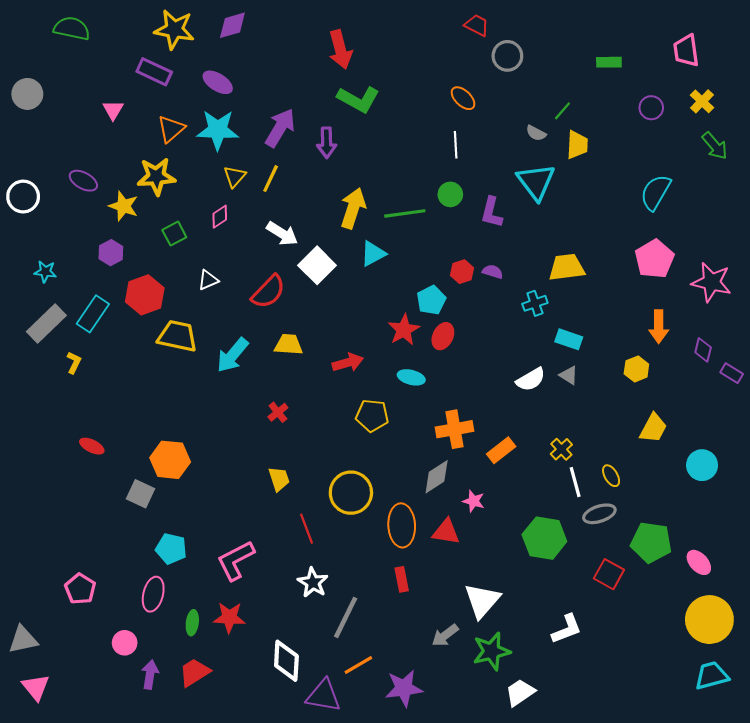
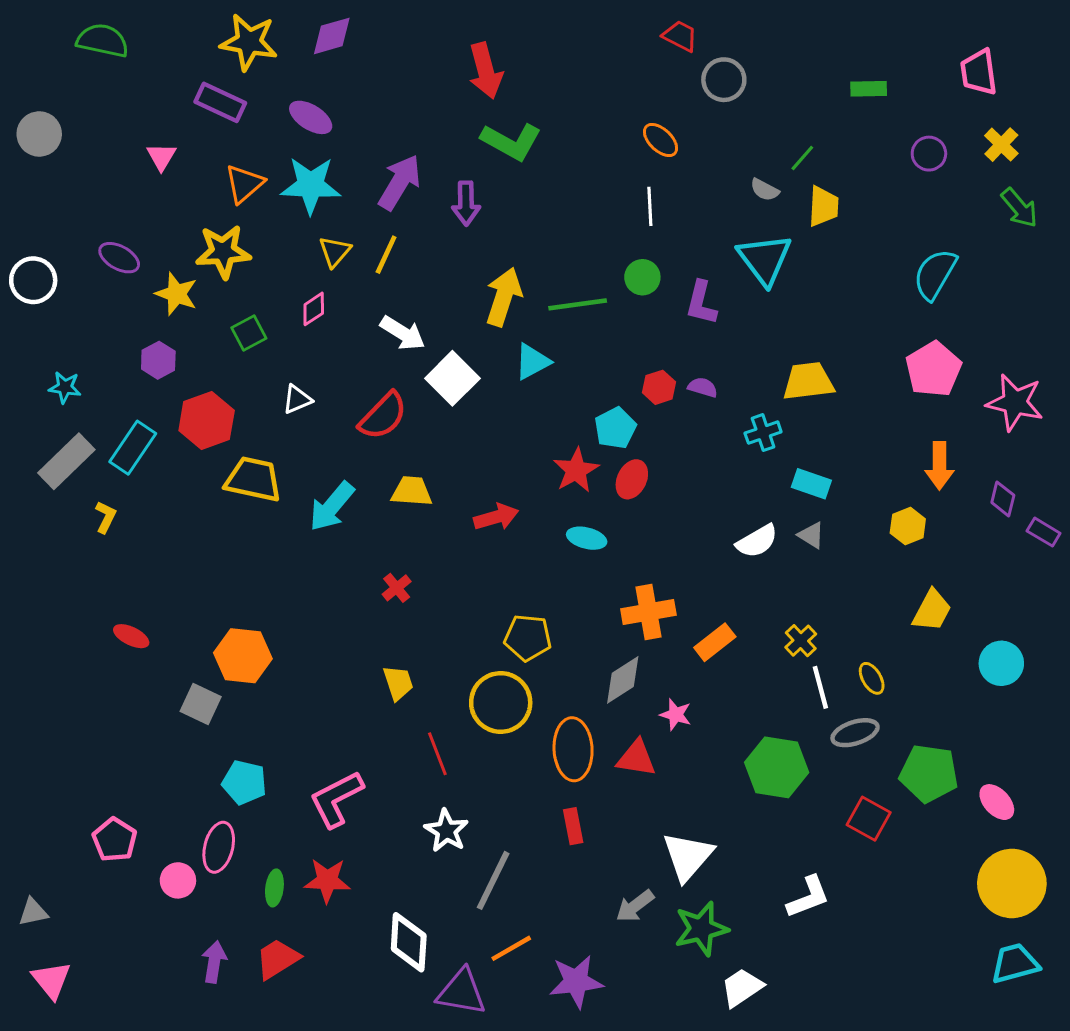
yellow pentagon: (372, 415) -> (528, 638), moved
gray triangle: (23, 640) -> (33, 912), size x0.7
pink circle: (125, 643) -> (178, 880), moved

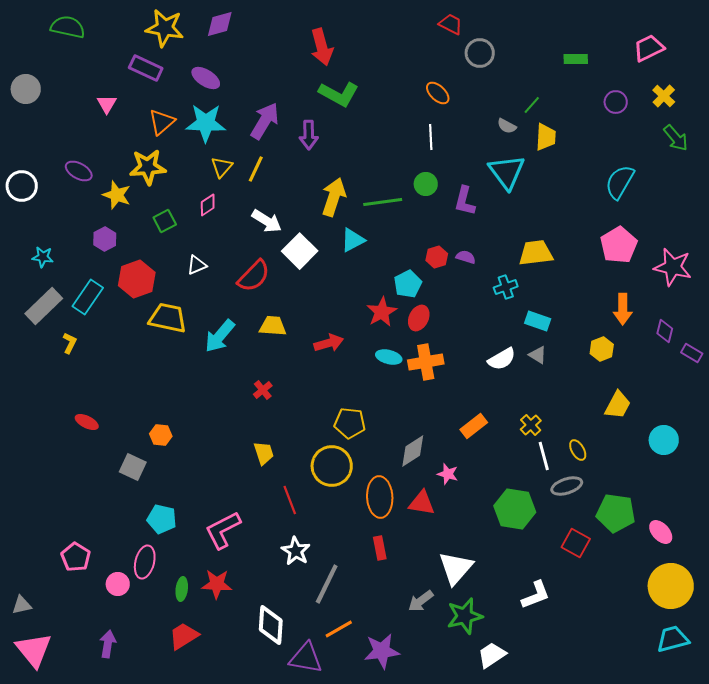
pink trapezoid: (979, 72) -> (649, 48), turned 72
orange cross: (648, 612) -> (426, 362), moved
orange hexagon: (243, 656) -> (161, 435), size x0.6
purple arrow: (214, 962) -> (108, 644), moved
pink triangle: (51, 980) -> (34, 650), size x1.4

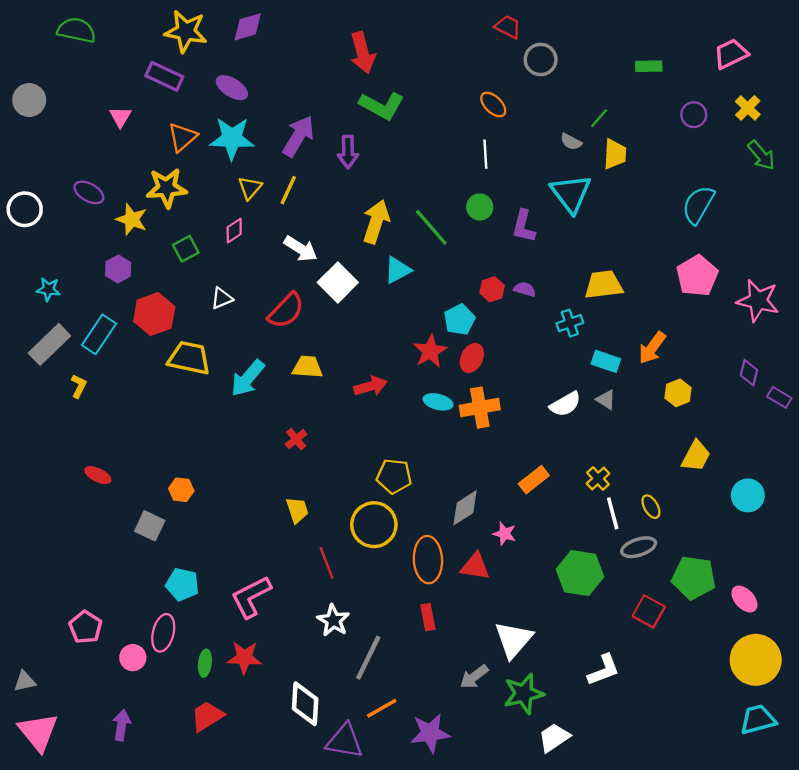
green line: (383, 202) -> (431, 227), turned 57
orange arrow: (623, 309) -> (652, 348), moved, turned 36

